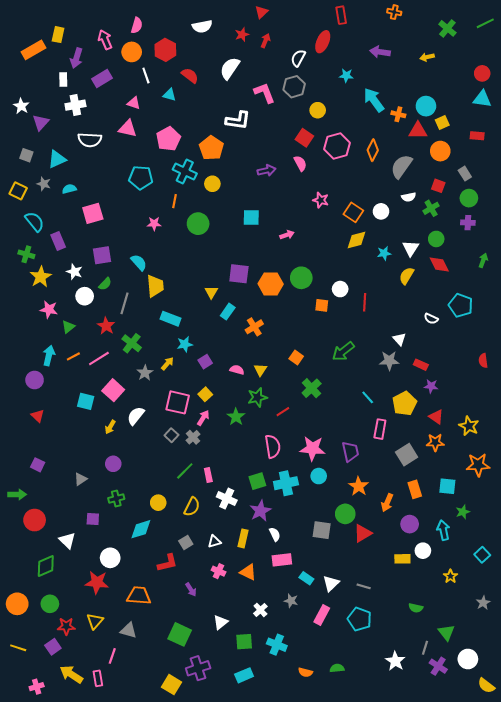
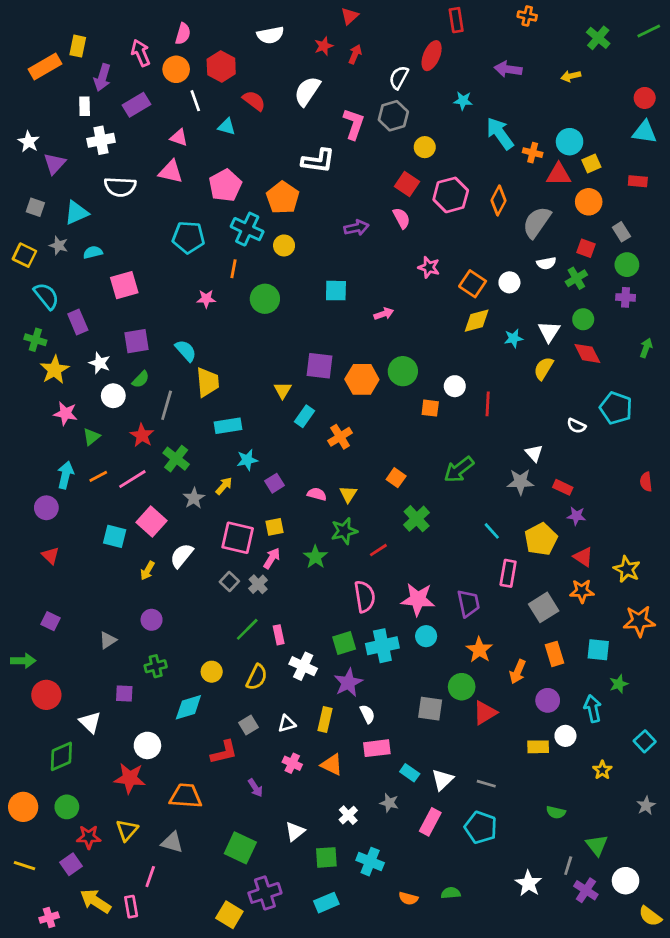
pink L-shape: (264, 93) -> (354, 124), turned 40
cyan rectangle: (170, 319) -> (228, 426), turned -30
yellow square: (205, 394) -> (274, 527), turned 32

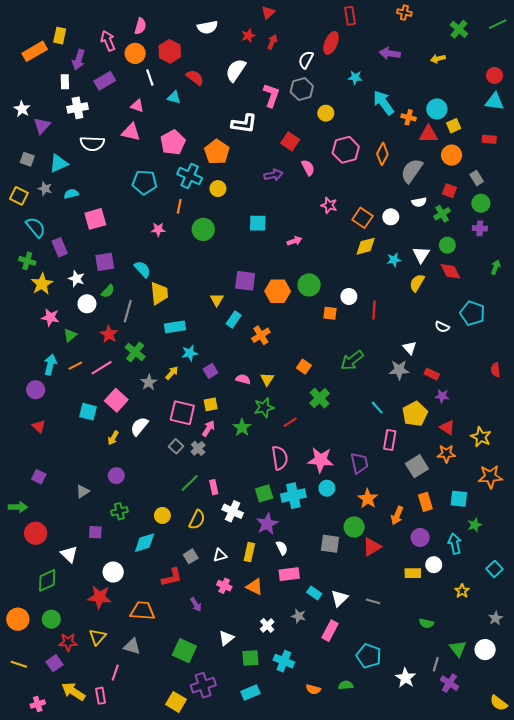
red square: (407, 184) -> (290, 141), moved
cyan pentagon: (481, 827) -> (369, 656), moved
white circle: (626, 881) -> (485, 650), moved

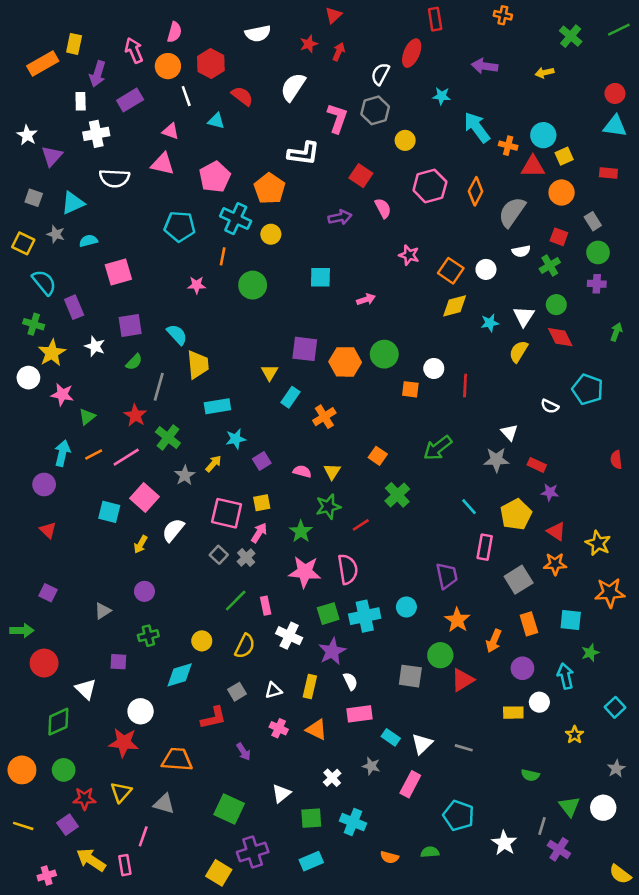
white circle: (87, 304) -> (28, 378), moved
pink star: (321, 460) -> (305, 572), moved

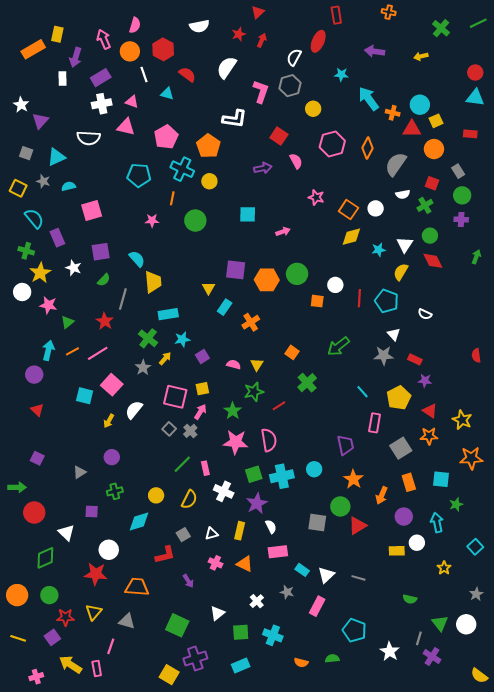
white cross: (96, 134) -> (102, 104), moved
cyan pentagon: (588, 389) -> (387, 301), moved
green cross: (168, 438) -> (148, 338), moved

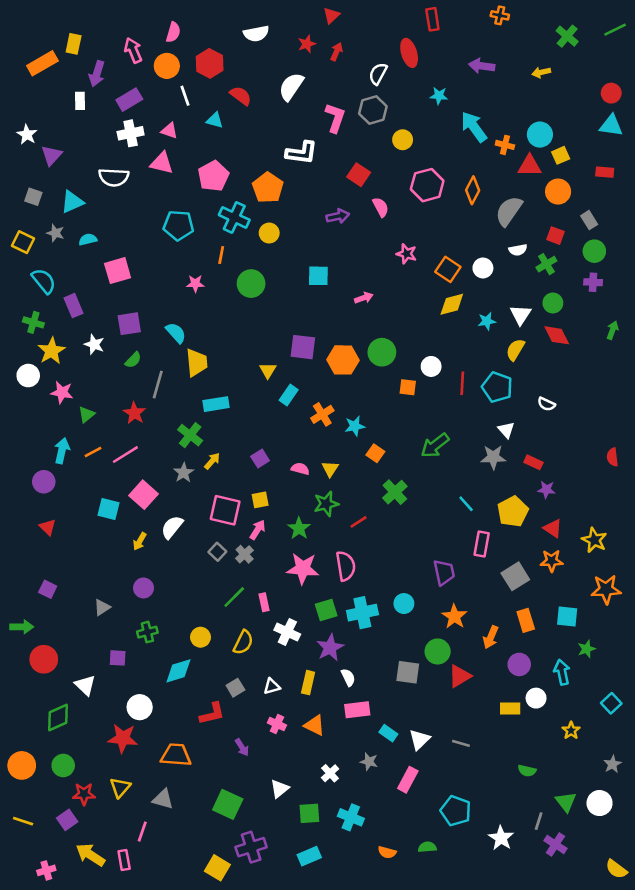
red ellipse: (318, 41) -> (409, 53), turned -40
cyan star: (182, 339) -> (355, 426), moved

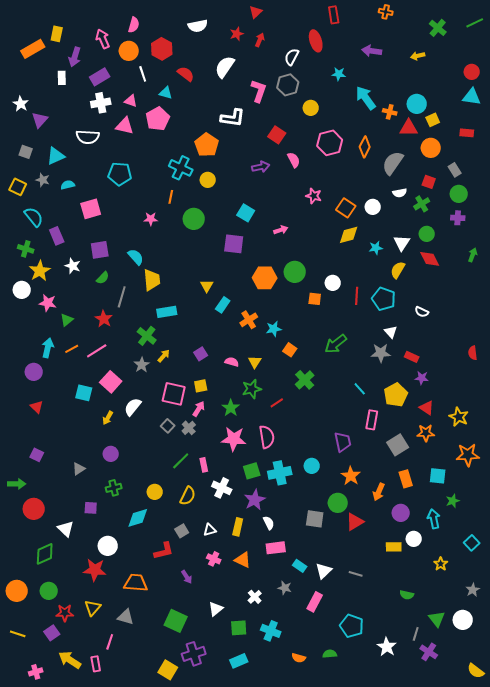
pink pentagon: (213, 176) -> (158, 119), moved
cyan pentagon: (178, 225) -> (120, 174), moved
cyan square: (318, 276) -> (246, 213), turned 30
purple square: (303, 347) -> (234, 244), moved

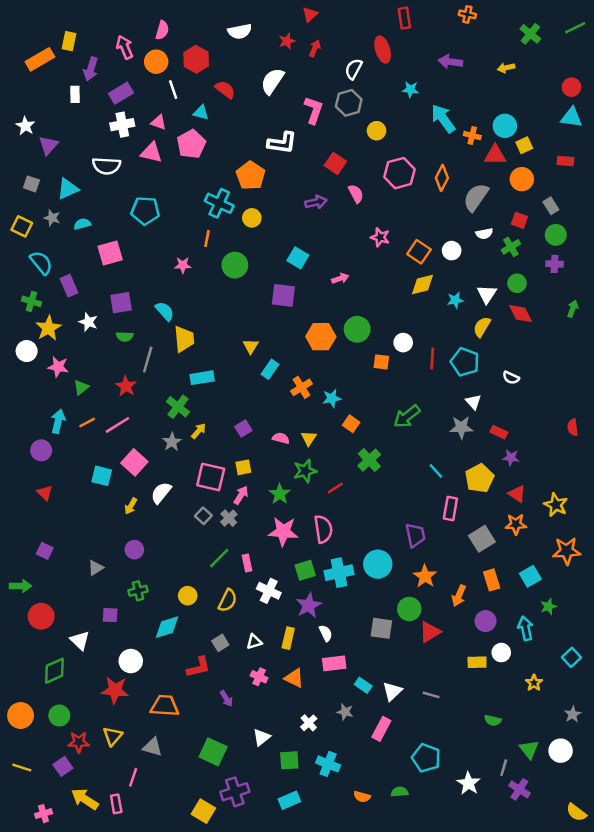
green semicircle: (103, 278) -> (125, 337), turned 48
cyan circle: (312, 466) -> (378, 564), size x1.5
cyan square: (438, 476) -> (530, 576), turned -36

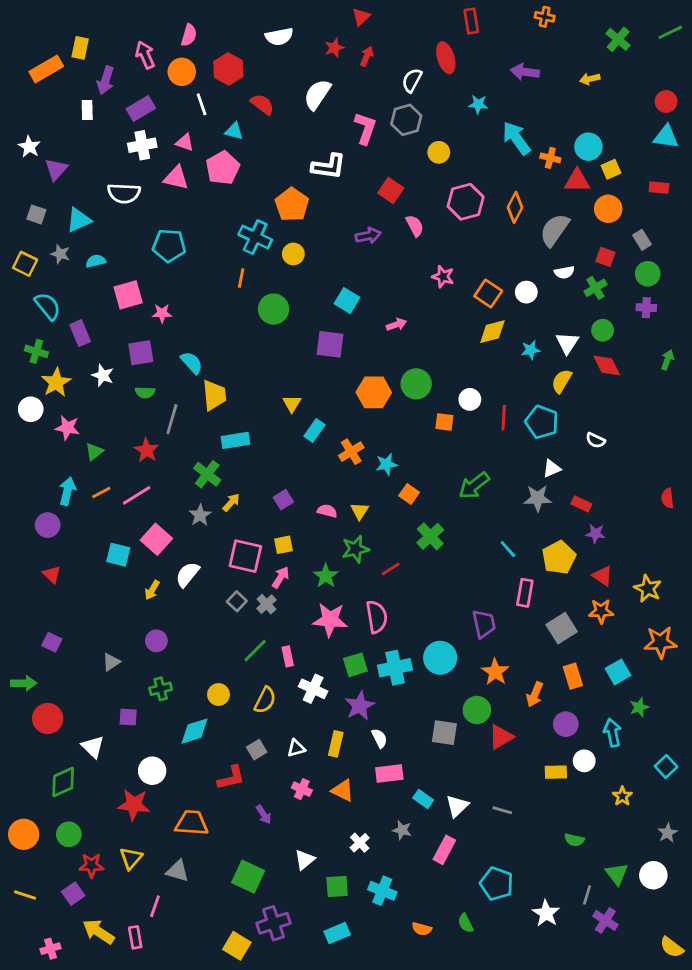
pink star: (183, 265) -> (162, 313), moved
white triangle: (473, 402) -> (552, 469), turned 49
green semicircle: (400, 792) -> (466, 923), turned -112

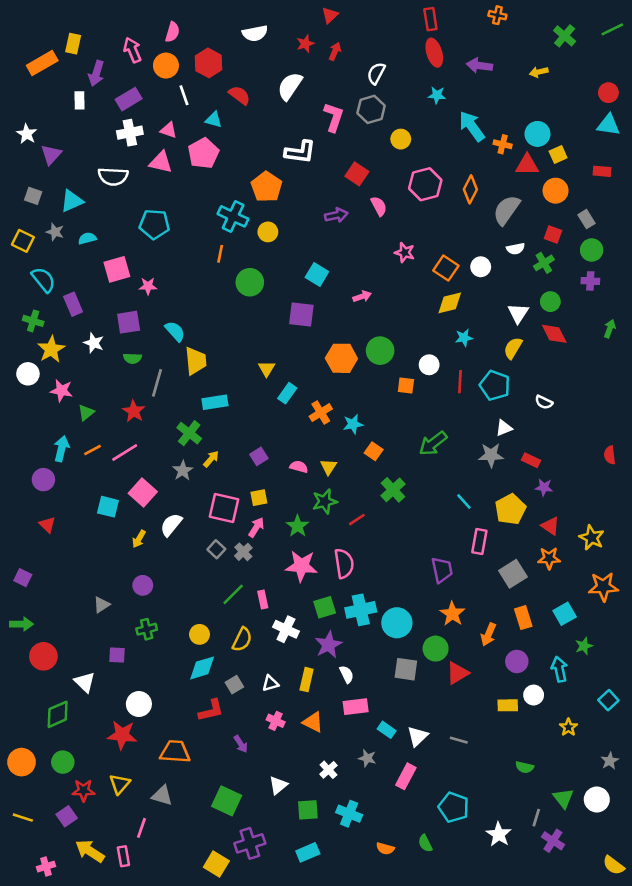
red ellipse: (446, 58) -> (434, 53), moved
cyan star: (531, 350) -> (464, 338), moved
purple square: (52, 642) -> (23, 578), moved
cyan circle: (440, 658) -> (397, 623), moved
cyan diamond: (194, 731) -> (202, 668), moved

